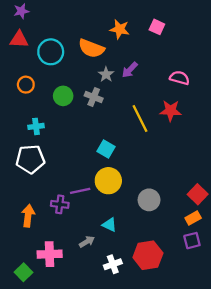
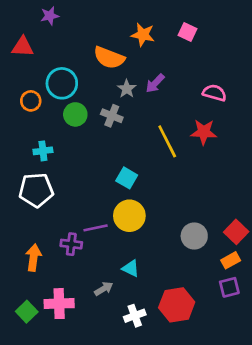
purple star: (21, 11) -> (50, 16), moved
cyan circle: (51, 52) -> (62, 83), moved
gray circle: (149, 200) -> (194, 236), moved
green square: (24, 272) -> (27, 312), moved

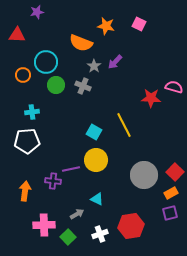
pink semicircle: (214, 93) -> (174, 87), moved
yellow line: (167, 141) -> (124, 125), moved
gray circle: (194, 236) -> (144, 175), size x1.4
green square: (27, 312) -> (68, 237), moved

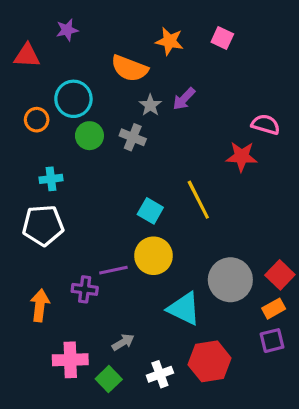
purple star: (37, 12) -> (67, 30), moved
pink semicircle: (174, 87) -> (266, 124), moved
cyan triangle: (97, 199) -> (184, 309), moved, size x1.6

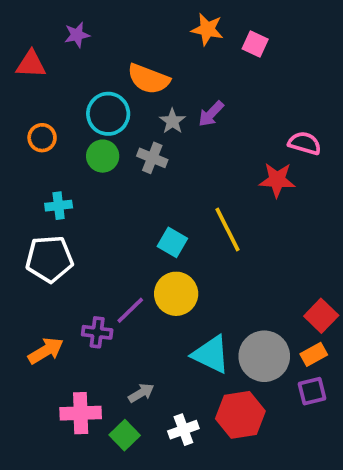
orange star: (170, 41) -> (207, 29), moved
cyan circle: (73, 99) -> (108, 114), moved
purple line: (113, 270) -> (130, 310), turned -32
gray circle: (230, 280) -> (264, 356), moved
orange arrow: (40, 305) -> (46, 351), turned 52

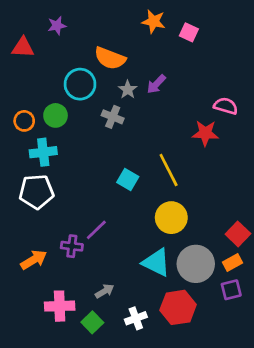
orange circle: (42, 138) -> (24, 121), moved
green circle: (103, 156) -> (56, 115), moved
cyan cross: (59, 206) -> (43, 152), size x1.4
yellow circle: (176, 294) -> (171, 218), moved

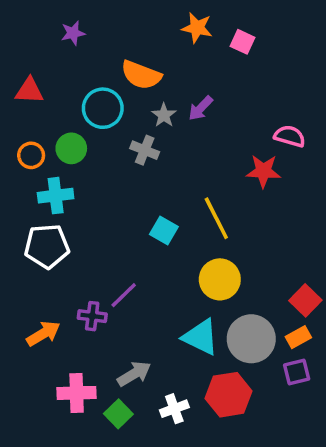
red triangle: (23, 47) -> (29, 91), moved
gray arrow: (105, 291) -> (134, 374), size x1.4

